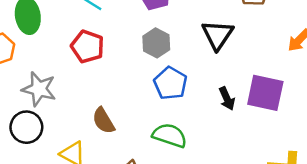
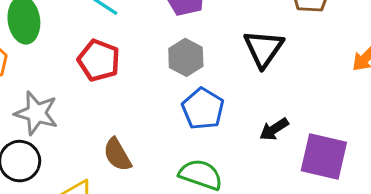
purple square: (265, 93) -> (324, 157), moved
black arrow: (227, 98) -> (274, 129), turned 80

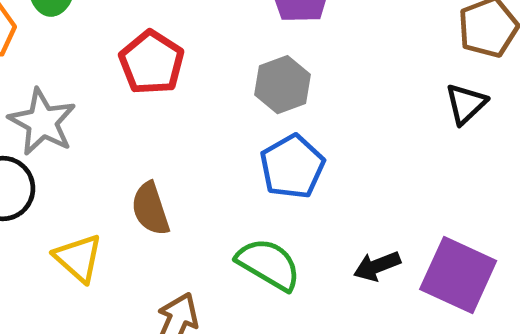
black triangle: (264, 49) -> (466, 104), moved, size x0.7
black arrow: (274, 129) -> (377, 266), moved

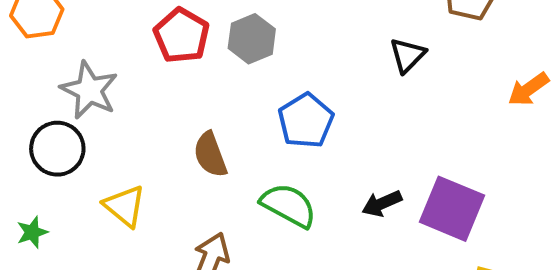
gray hexagon: (282, 85) -> (252, 39), moved
black triangle: (466, 104) -> (407, 55), moved
brown semicircle: (150, 209) -> (210, 155), moved

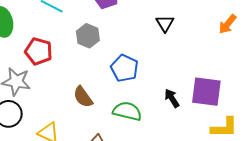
red pentagon: (181, 36) -> (39, 51), moved
black arrow: (382, 203) -> (172, 98), turned 96

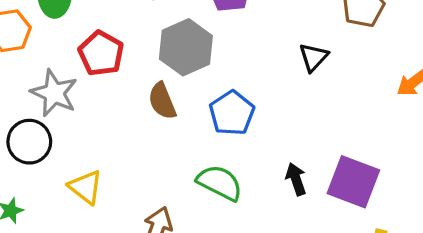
gray hexagon: (88, 36) -> (186, 47), size x1.4
brown semicircle: (83, 97) -> (162, 101), moved

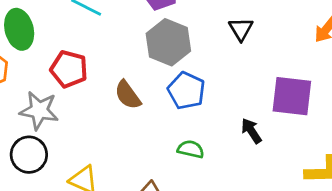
gray hexagon: (186, 47) -> (168, 42), moved
purple square: (353, 182) -> (292, 96), moved
green semicircle: (220, 183) -> (191, 149), size x0.7

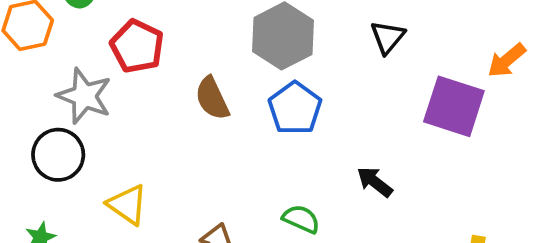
purple square: (292, 96) -> (454, 106), moved
black arrow: (251, 131) -> (375, 182), turned -30
green semicircle: (191, 149) -> (301, 219), moved

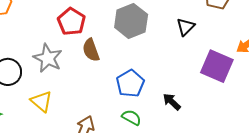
red pentagon: (137, 46) -> (71, 22), moved
gray star: (84, 96) -> (48, 58), moved
blue pentagon: (295, 108) -> (130, 83), moved

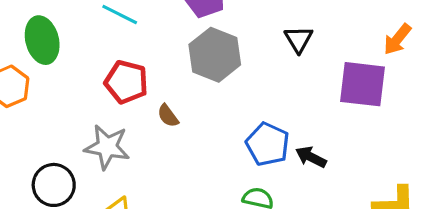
brown semicircle: (91, 50) -> (168, 116), size x0.7
blue pentagon: (130, 83) -> (268, 144), moved

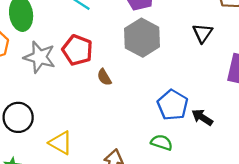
gray star: (107, 147) -> (39, 57), moved

